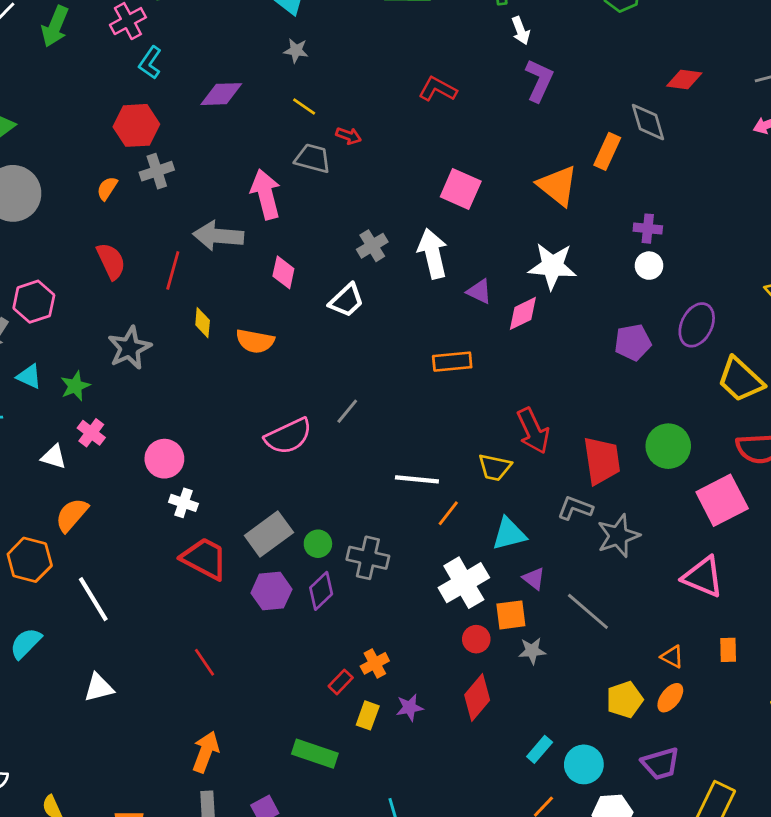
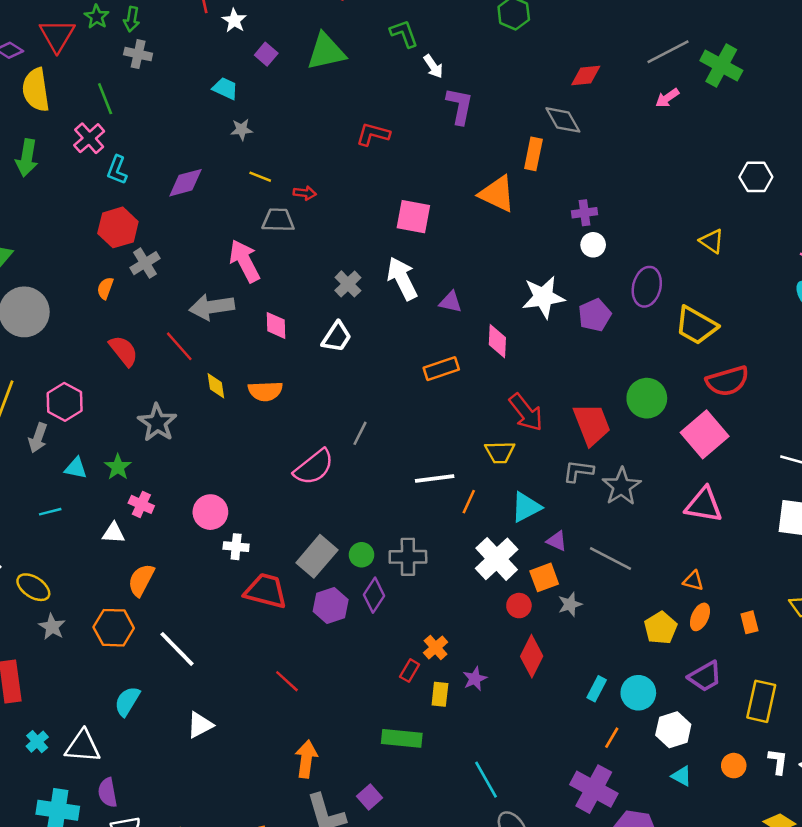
white star: (552, 266) -> (543, 297), moved
red line: (173, 270) -> (179, 346), turned -44
pink diamond: (523, 313) -> (497, 341), moved, turned -48
orange rectangle: (728, 650) -> (749, 622), moved

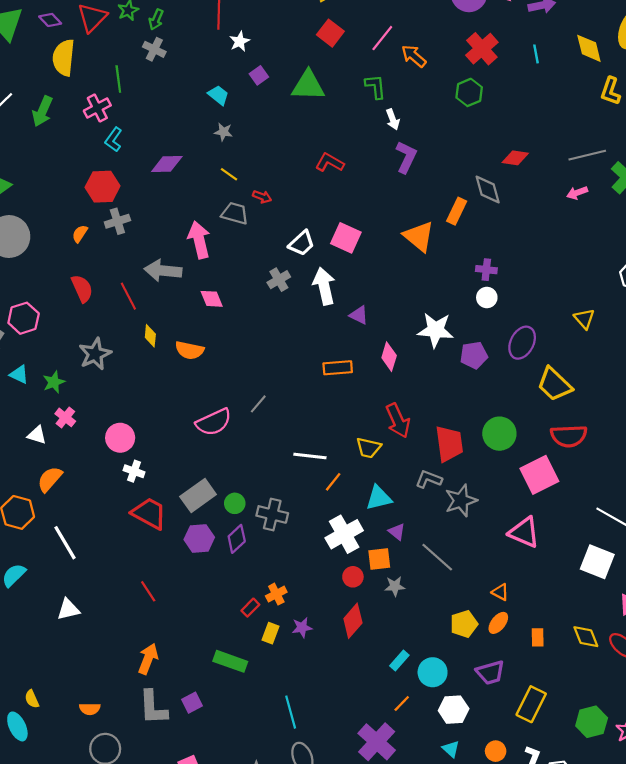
pink diamond: (276, 325) -> (212, 299), turned -35
white trapezoid: (337, 337) -> (302, 243), moved

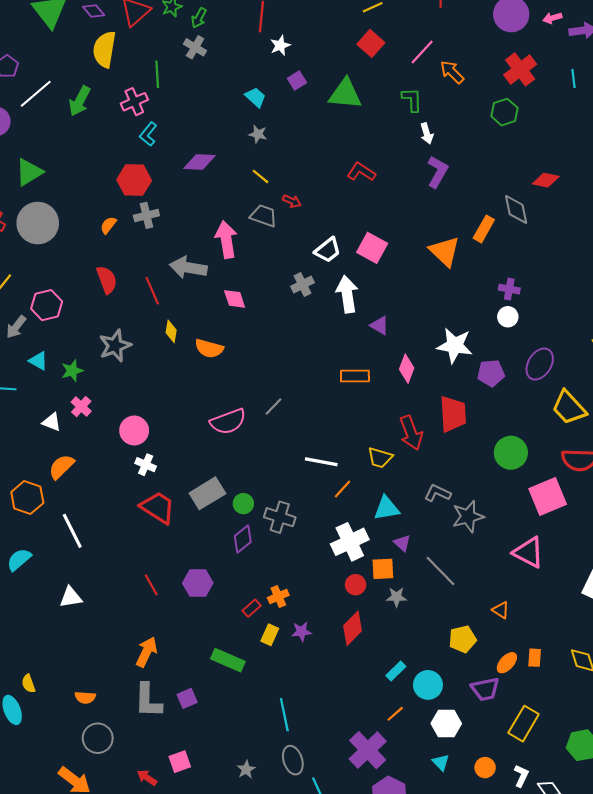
red trapezoid: (449, 444) -> (453, 414), moved
purple hexagon: (199, 538) -> (198, 583), moved
orange ellipse: (498, 623) -> (507, 663), moved

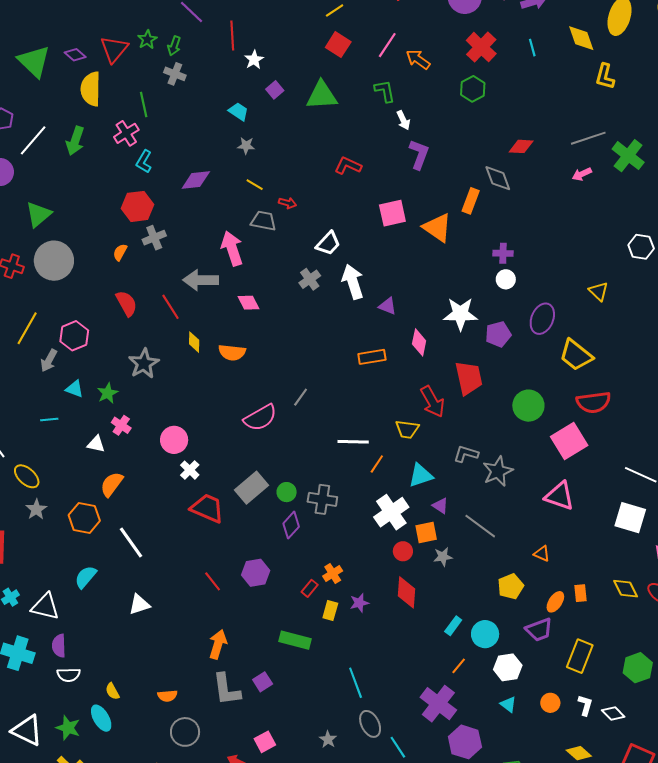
pink square: (372, 248) -> (392, 213), moved, turned -32
white cross: (146, 465) -> (190, 470), turned 30
red diamond: (353, 628) -> (406, 592), turned -32

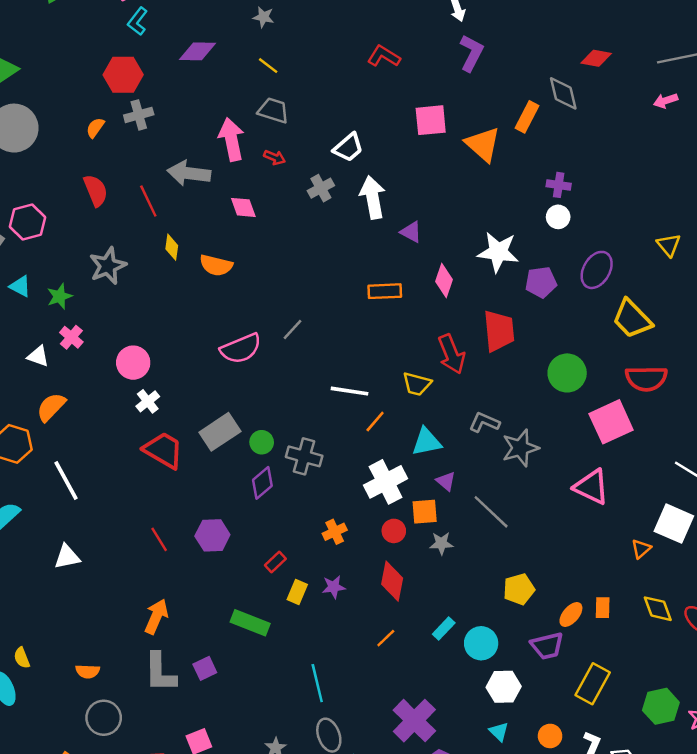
red arrow: (288, 203) -> (275, 157), moved
orange triangle: (542, 554) -> (641, 549), moved, turned 48
orange cross: (333, 574) -> (335, 532), moved
orange line: (459, 666) -> (386, 638), moved

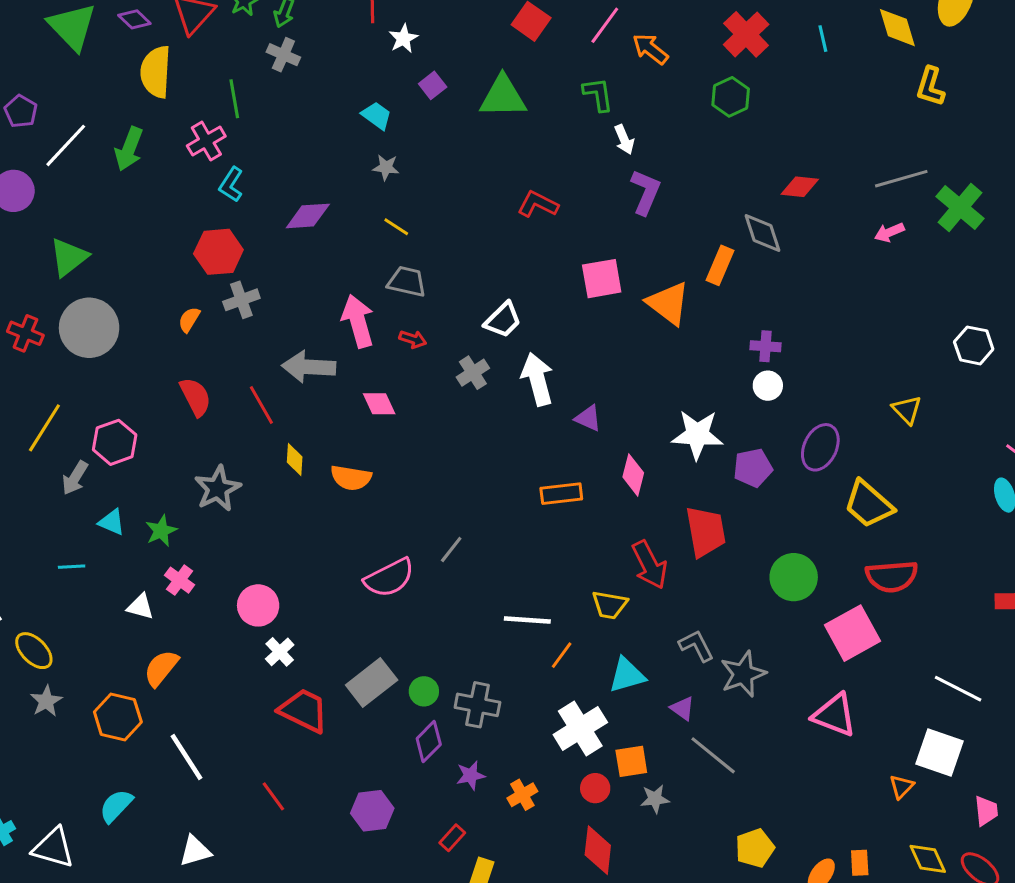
gray L-shape: (484, 422) -> (696, 646), turned 44
purple triangle: (446, 481) -> (682, 708), moved
red line: (159, 539) -> (273, 796), moved
purple star: (334, 587) -> (471, 775), moved

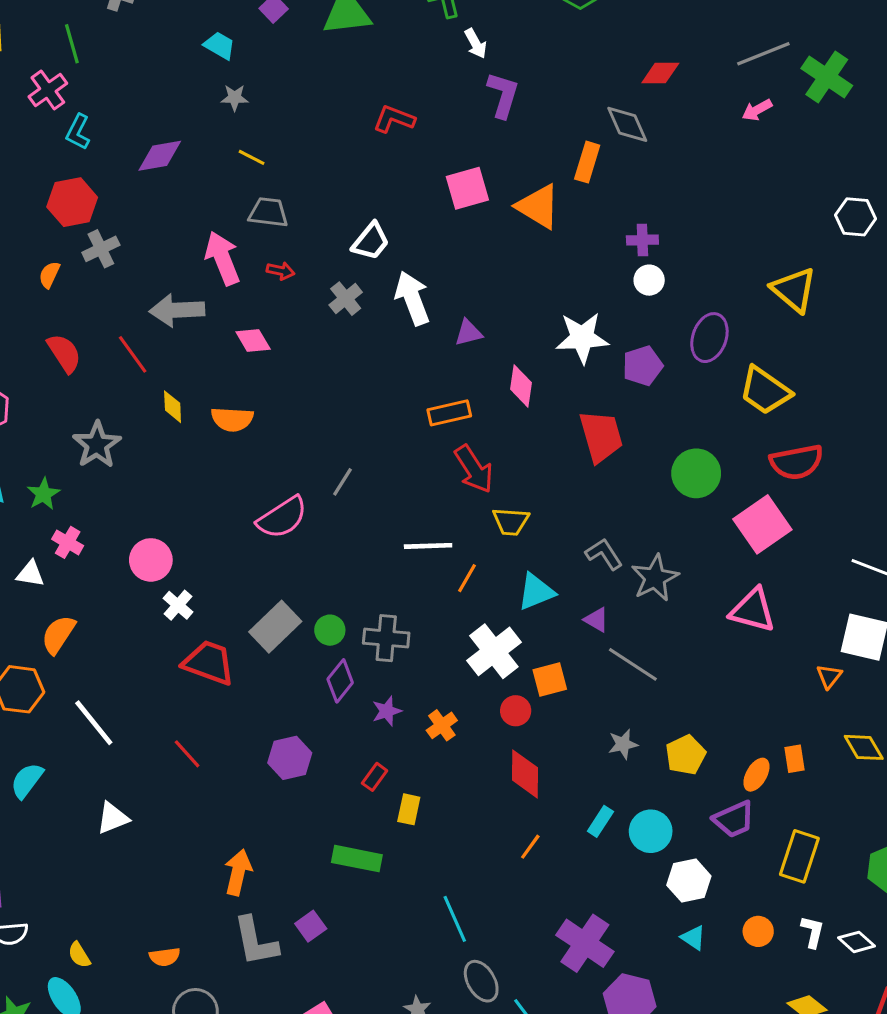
yellow triangle: (907, 410) -> (794, 290), size x1.5
purple triangle: (588, 418) -> (469, 333), turned -32
red arrow: (650, 565) -> (474, 469), moved
gray star: (655, 799) -> (623, 744), moved

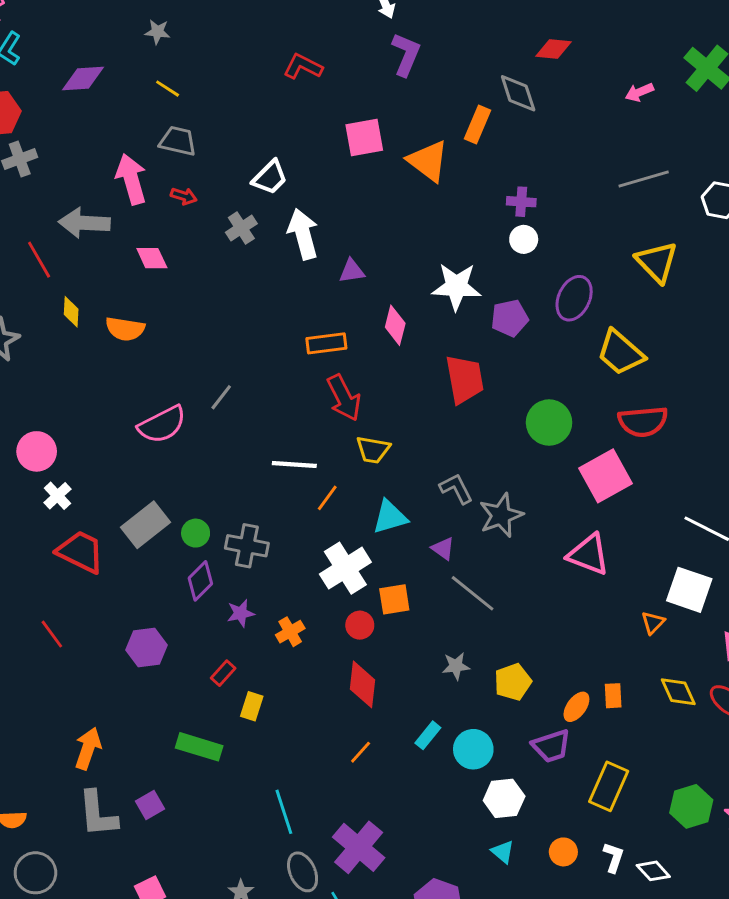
gray line: (763, 54) -> (644, 179), moved
purple cross: (585, 943) -> (359, 847), moved

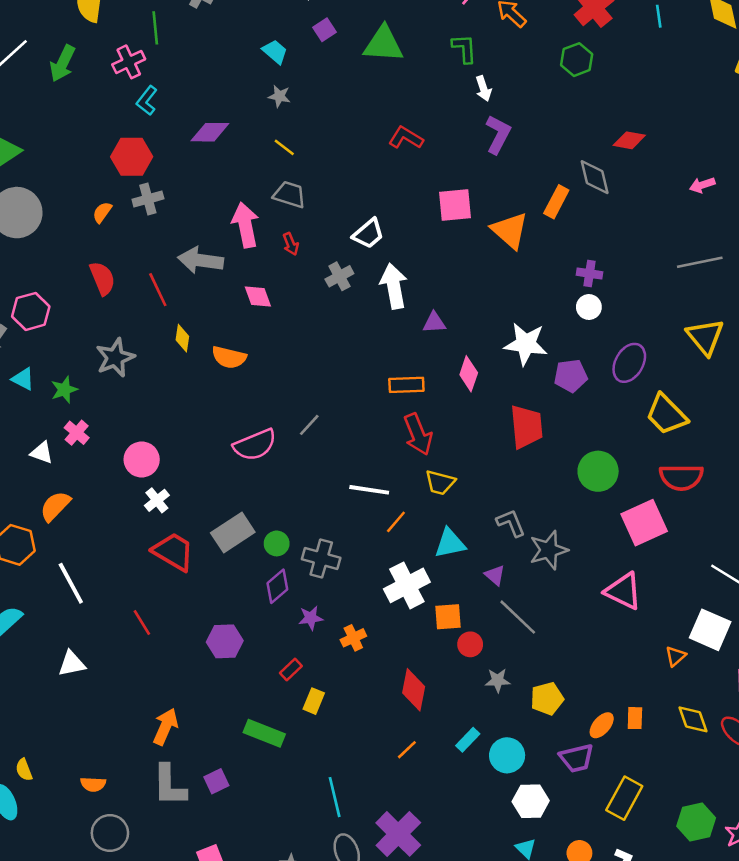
red arrow: (184, 196) -> (291, 244), turned 45
red circle: (360, 625) -> (470, 644), moved

